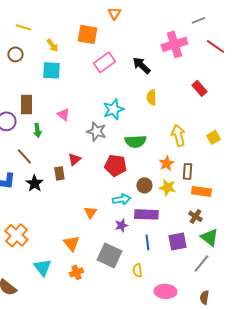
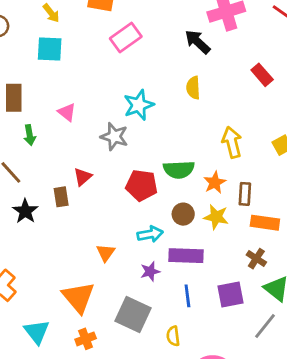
black arrow: (141, 65) -> (198, 42), moved
green semicircle: (135, 141) -> (179, 170), moved
orange triangle: (71, 243) -> (78, 297), size x1.4

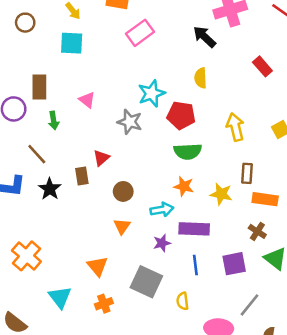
orange star: (215, 182) -> (184, 186), moved, turned -30
red pentagon: (142, 185) -> (181, 115), moved
brown circle: (183, 214) -> (123, 191), moved
orange triangle: (78, 297) -> (97, 266), size x0.7
gray line: (265, 326) -> (250, 305), moved

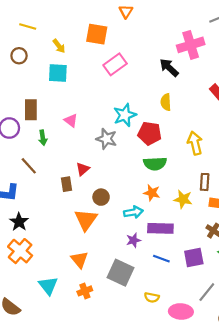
black star: (50, 189) -> (19, 222), moved
orange triangle: (122, 226) -> (86, 220), moved, size x1.6
blue line: (195, 265) -> (161, 259), turned -63
yellow semicircle: (183, 301) -> (152, 297), moved, turned -72

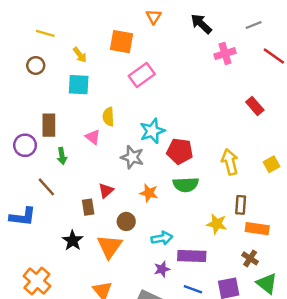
pink cross: (191, 45) -> (225, 54), size x0.7
black arrow: (169, 68) -> (201, 24), moved
yellow semicircle: (166, 102) -> (108, 117), moved
orange star: (152, 193) -> (149, 193), moved
black star: (19, 222) -> (73, 241), moved

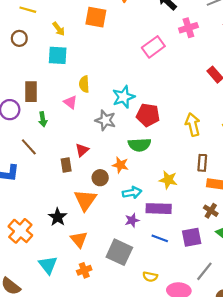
pink rectangle: (142, 75) -> (153, 47), moved
green semicircle: (186, 185) -> (139, 145), moved
orange star: (149, 193) -> (120, 165), moved
yellow star: (217, 224) -> (168, 180), moved
black star: (73, 241) -> (58, 217), moved

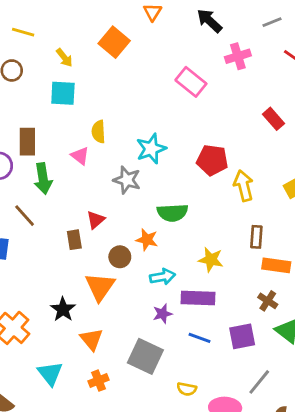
orange square: (96, 17) -> (114, 42), turned 30
pink rectangle: (153, 47) -> (191, 82), turned 75
red pentagon: (148, 115) -> (212, 160), moved
green arrow: (43, 119) -> (43, 179), size x1.5

